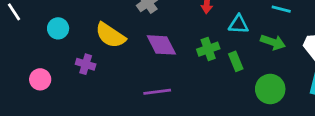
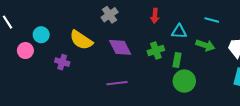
green rectangle: (236, 61) -> (177, 60), turned 32
pink circle: (40, 79) -> (25, 51), moved
green circle: (270, 89) -> (184, 81), moved

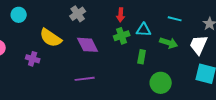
cyan circle: (41, 35) -> (19, 15), moved
green cross: (156, 51) -> (122, 36), moved
green circle: (184, 81) -> (161, 83), moved

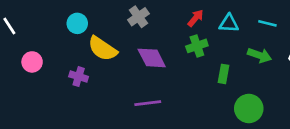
cyan circle: (19, 15) -> (77, 23), moved
red arrow: (121, 15) -> (196, 18), turned -144
cyan triangle: (144, 30) -> (229, 23), moved

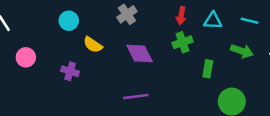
red arrow: (196, 18) -> (181, 16), turned 150
yellow semicircle: (103, 49) -> (93, 45), size x0.7

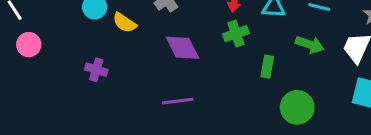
yellow semicircle: (93, 45) -> (124, 23), moved
pink circle: (26, 57) -> (29, 45), moved

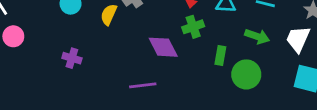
yellow semicircle: (124, 23) -> (109, 15), moved, turned 80
purple diamond: (183, 48) -> (163, 47), moved
green circle: (297, 107) -> (246, 74), moved

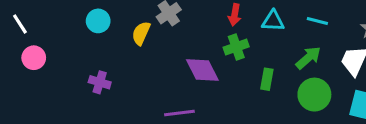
green arrow: (257, 36) -> (308, 58), turned -60
green circle: (246, 74) -> (314, 95), moved

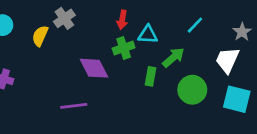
cyan triangle: (273, 21) -> (148, 35), moved
cyan line: (317, 21) -> (195, 25), turned -60
green arrow: (308, 58) -> (173, 57), moved

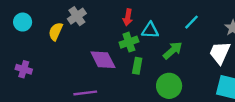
green rectangle: (151, 76) -> (137, 66), moved
green circle: (192, 90) -> (169, 86), moved

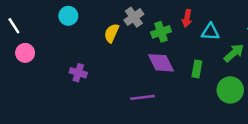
cyan circle: (23, 22) -> (68, 16), moved
green cross: (129, 42) -> (161, 32), moved

